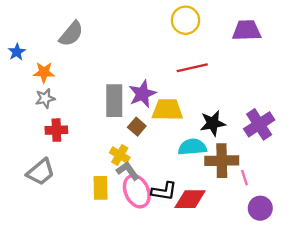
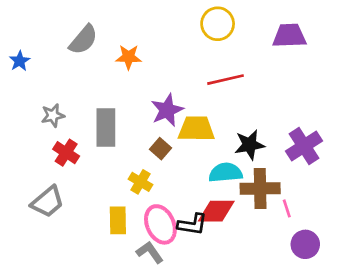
orange star: (44, 72) -> (129, 57), moved
gray rectangle: (114, 101) -> (106, 127), moved
red cross: (56, 130) -> (66, 153), turned 35
gray L-shape: (128, 171) -> (150, 252), moved
red diamond: (190, 199) -> (216, 211), moved

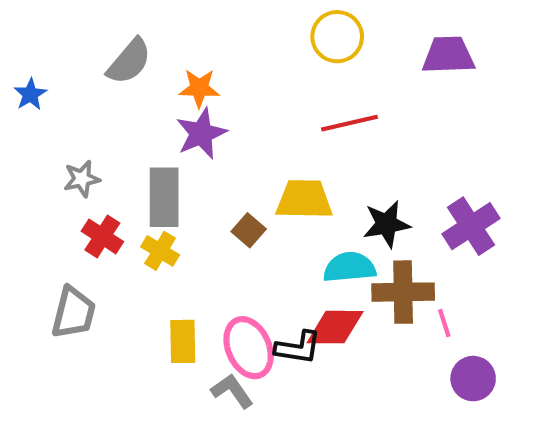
purple star: (167, 110) -> (201, 133), moved
yellow cross: (141, 182) -> (160, 251), moved
gray trapezoid: (47, 202) -> (74, 313), turned -36

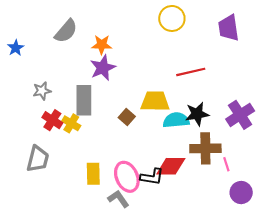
purple trapezoid: (448, 55) -> (229, 28), turned -96
red line: (350, 123) -> (191, 72), moved
yellow cross: (160, 251) -> (71, 123), moved
cyan semicircle: (350, 267) -> (176, 120), moved

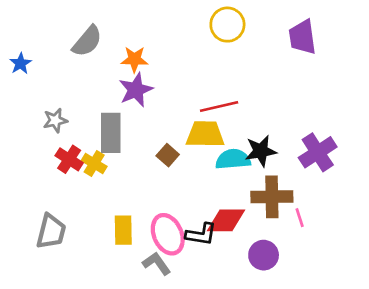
red line: (191, 72) -> (219, 107), moved
gray trapezoid: (38, 159) -> (51, 232), moved
purple circle: (241, 193) -> (264, 255), moved

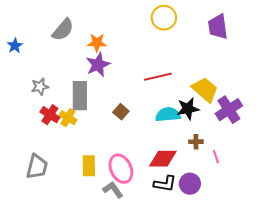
yellow trapezoid: (205, 134) -> (205, 90), moved, turned 40
brown cross: (272, 197) -> (196, 142), size x0.5
black L-shape: (201, 234) -> (165, 184), moved

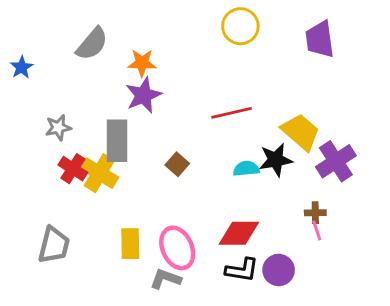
cyan semicircle: (168, 115) -> (246, 169), size x0.7
yellow cross: (68, 118) -> (99, 173), size x1.4
brown cross: (196, 142) -> (315, 213), moved
gray L-shape: (113, 190) -> (165, 279), turned -35

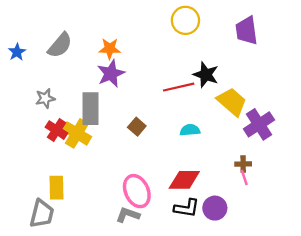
gray semicircle: (92, 44) -> (60, 45), moved
black star: (276, 160) -> (206, 75), moved, turned 30
yellow rectangle: (130, 244) -> (57, 188), moved
gray trapezoid: (54, 245) -> (42, 214), moved

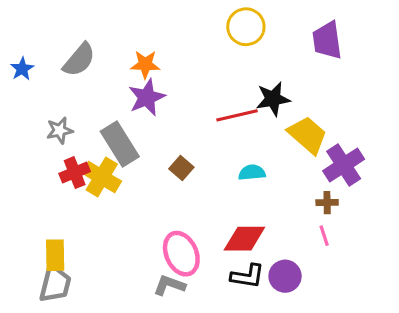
black star: (206, 75) -> (273, 99), turned -30
gray rectangle: (90, 109) -> (120, 144), turned -32
red cross: (57, 130) -> (75, 173), turned 35
brown cross: (243, 164) -> (327, 203), moved
yellow rectangle: (57, 188) -> (55, 255), moved

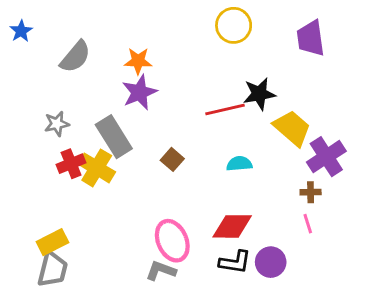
blue star: (22, 69) -> (21, 31), moved
yellow rectangle: (55, 255) -> (52, 242), turned 64

